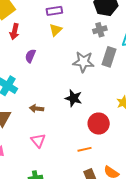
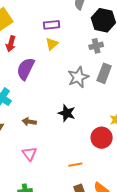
purple semicircle: (30, 56) -> (26, 69), size x1.6
gray star: (83, 62) -> (78, 77), turned -30
red circle: (99, 124) -> (102, 138), moved

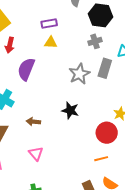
yellow triangle: (52, 44) -> (51, 42), turned 48
orange line: (75, 165) -> (101, 159), moved

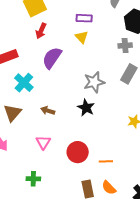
yellow triangle: (51, 42) -> (82, 37), turned 32
gray star: (79, 74) -> (94, 82), moved
red circle: (107, 133) -> (78, 152), moved

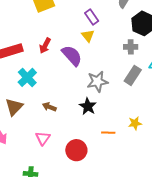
purple rectangle: (84, 18) -> (92, 17), turned 49
red arrow: (41, 31) -> (45, 46), moved
purple semicircle: (52, 58) -> (72, 56), moved, turned 100
orange line: (106, 161) -> (108, 133), moved

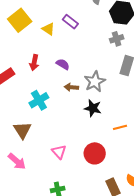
yellow triangle: (88, 36) -> (48, 29), moved
purple semicircle: (72, 56) -> (63, 64), size x0.6
cyan cross: (27, 77) -> (39, 100), moved, turned 30
brown arrow: (49, 107) -> (71, 87), moved

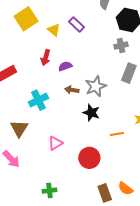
red arrow: (34, 63) -> (46, 58), moved
purple semicircle: (63, 64) -> (65, 66), turned -56
pink triangle: (59, 152) -> (55, 143), moved, turned 35

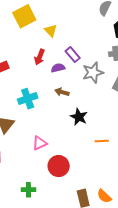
purple rectangle: (76, 24) -> (73, 55), moved
gray star: (96, 86) -> (93, 72), moved
red circle: (89, 158) -> (59, 166), moved

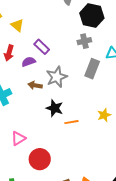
gray star: (93, 72) -> (57, 77), moved
orange line: (102, 141) -> (71, 122), moved

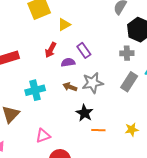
yellow triangle: (17, 25) -> (64, 25), turned 40

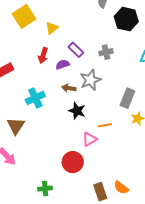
gray cross: (127, 53) -> (106, 52), moved
gray rectangle: (129, 82) -> (127, 98), moved
black star: (84, 113) -> (77, 111), moved
pink triangle: (43, 136) -> (90, 139), moved

